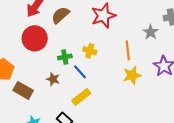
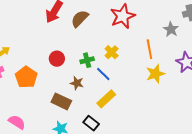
red circle: (35, 38) -> (57, 59), moved, size x0.6
yellow cross: (90, 51) -> (112, 52), turned 32
brown rectangle: (23, 90) -> (61, 101), moved

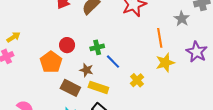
yellow cross: (112, 52) -> (137, 80), moved
orange pentagon: (26, 77) -> (51, 62), moved
yellow rectangle: (106, 99) -> (98, 87), moved, turned 60

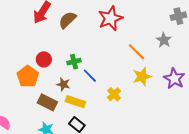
gray star: (182, 19) -> (164, 40), moved
orange line: (160, 38) -> (137, 52), turned -36
purple star: (197, 52) -> (174, 79), moved

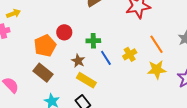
yellow cross: (114, 94) -> (130, 54), moved
brown rectangle: (47, 102) -> (43, 73), moved

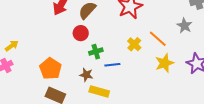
red circle: (64, 32) -> (81, 33), moved
yellow cross: (130, 54) -> (134, 44), moved
blue line: (106, 58) -> (112, 65), turned -49

